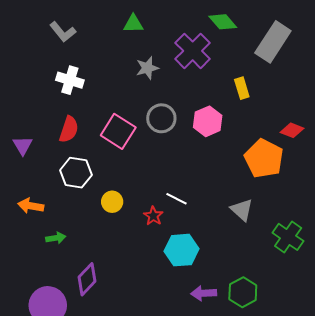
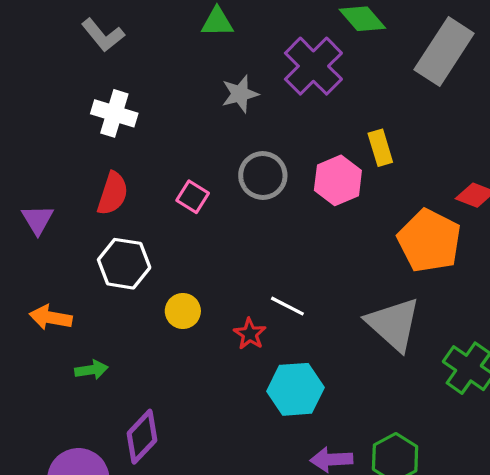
yellow rectangle: (242, 88) -> (380, 148), moved
pink square: (118, 131) -> (193, 197), size x0.6
gray triangle: (242, 210) -> (393, 324), size x1.5

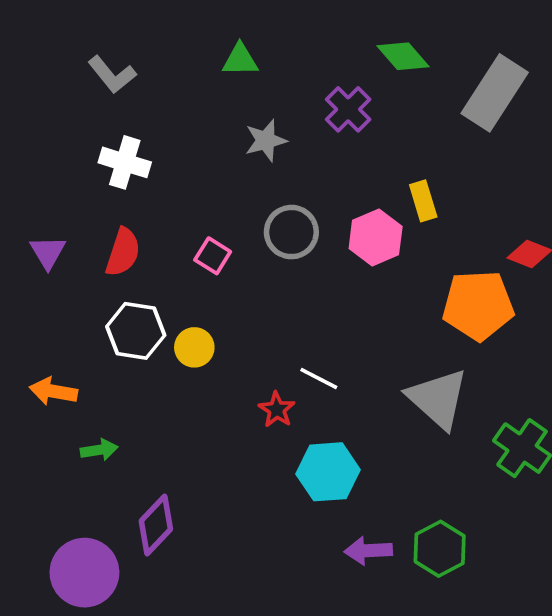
purple cross: (313, 66) -> (348, 109), size x0.7
purple triangle: (38, 220) -> (48, 252), moved
orange pentagon: (429, 241) -> (478, 305), turned -30
yellow circle: (183, 311) -> (194, 347), moved

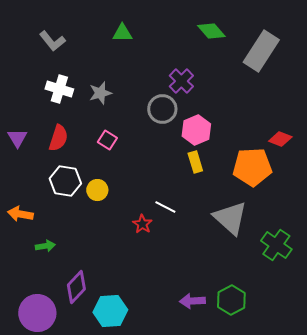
purple cross: (348, 109) -> (181, 81), moved
gray star: (266, 140) -> (100, 93), moved
yellow rectangle: (423, 201) -> (195, 162), moved
gray circle: (291, 232) -> (162, 109), moved
cyan hexagon: (328, 472) -> (110, 311), moved

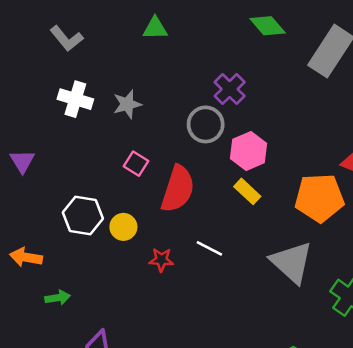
red semicircle: (58, 138) -> (178, 189), moved, size x1.4
yellow rectangle: (195, 162) -> (247, 191), turned -30
red star: (142, 224) -> (161, 260), moved, turned -30

